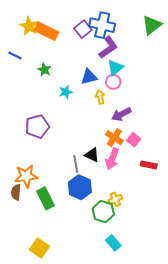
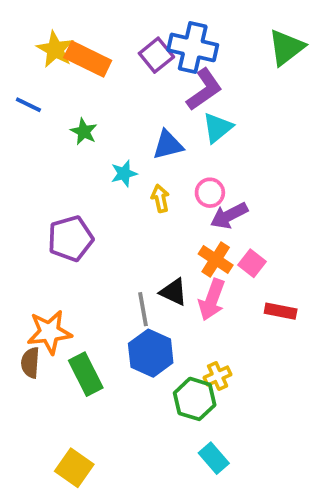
pink circle: (113, 82) -> (210, 193), moved
yellow arrow: (100, 97) -> (160, 198), moved

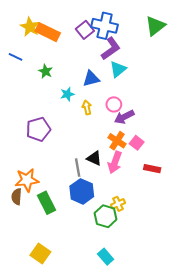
cyan rectangle: (214, 458) -> (106, 257), moved

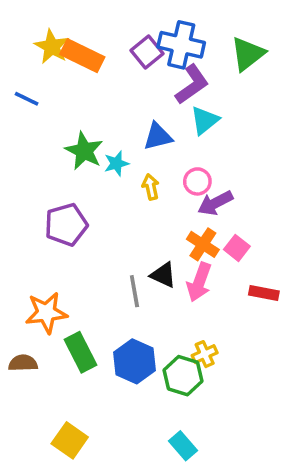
green triangle: (155, 26) -> (248, 54), moved
green star: (46, 71) -> (84, 151), moved, size x1.5
blue hexagon: (82, 191) -> (134, 361), moved
brown semicircle: (17, 197) -> (23, 363), moved, turned 84

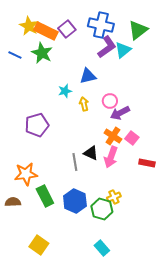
purple square: (147, 52) -> (67, 29), moved
cyan triangle: (205, 120) -> (123, 50), moved
green star: (84, 151) -> (42, 53), moved

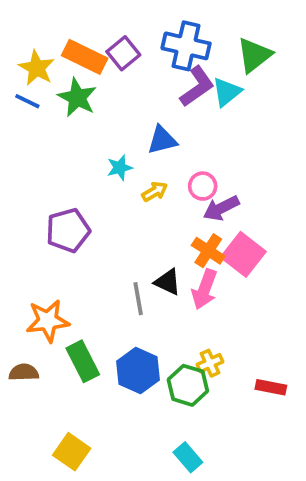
yellow star: (29, 26) -> (37, 68), moved
yellow arrow: (84, 104) -> (155, 192), turned 72
pink square: (132, 138) -> (243, 254), size x1.6
red rectangle: (147, 163) -> (271, 387), moved

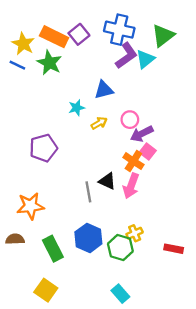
pink square: (243, 254) -> (148, 152), moved, size x0.6
green rectangle: (83, 361) -> (53, 249), moved

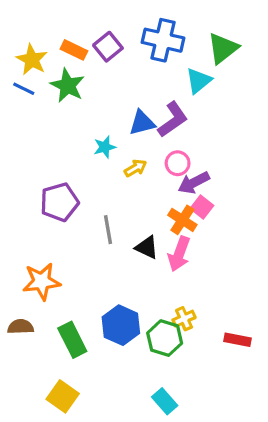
orange rectangle: (54, 37) -> (74, 50), size x0.7
purple L-shape: (126, 56) -> (173, 120), moved
gray line: (88, 192) -> (108, 230), moved

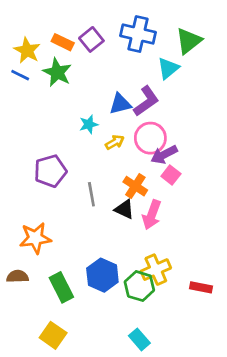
pink circle: (178, 163) -> (150, 138), size x1.5
orange cross: (182, 220) -> (135, 186), moved
yellow cross: (184, 319) -> (156, 270), size x1.5

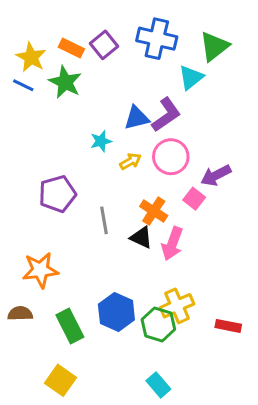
purple arrow: (164, 155) -> (216, 175), moved

